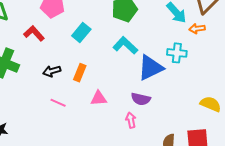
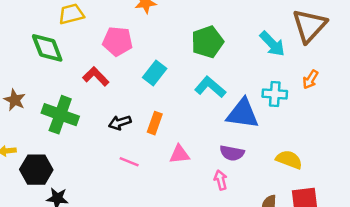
orange arrow: (197, 29) -> (310, 79), moved, turned -49
blue triangle: (150, 68) -> (243, 114), turned 36
yellow semicircle: (211, 104) -> (289, 160), moved

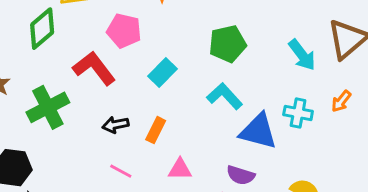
green diamond: (47, 48) -> (42, 29), turned 64
red L-shape: (96, 76) -> (94, 68), size x1.4
green cross: (60, 115) -> (48, 107), turned 36

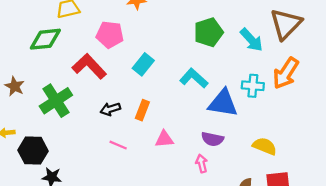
green diamond: (42, 29) -> (45, 39), turned 40
green pentagon: (228, 44) -> (208, 32), moved
orange arrow: (341, 101) -> (286, 73), size x1.8

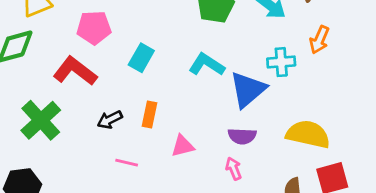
orange arrow: (286, 73) -> (319, 40), size x0.7
blue triangle: (223, 103) -> (248, 90), turned -40
yellow semicircle: (265, 146) -> (308, 134), size x1.4

